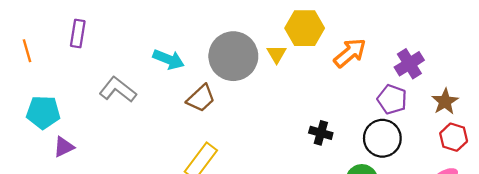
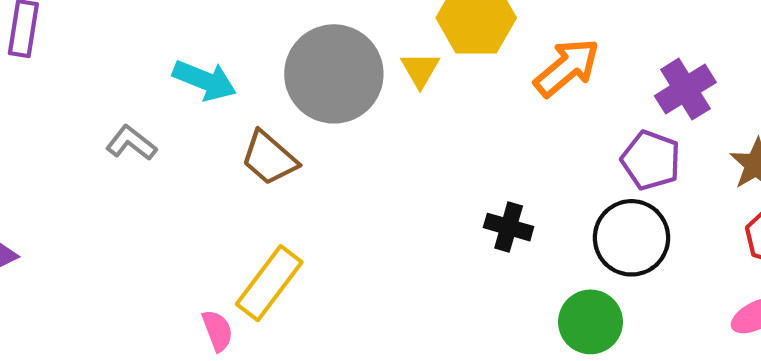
gray L-shape: (118, 90) -> (131, 143), moved, size x0.7
brown trapezoid: (201, 98) -> (269, 158), turned 84

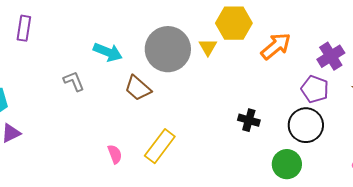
gray L-shape: (131, 143) -> (74, 81), turned 30
yellow rectangle: (269, 283) -> (160, 146), moved
pink semicircle: (217, 331) -> (115, 154), moved

